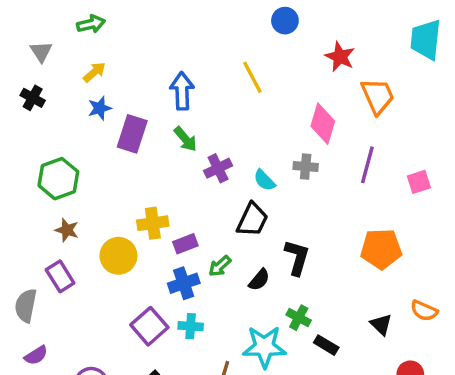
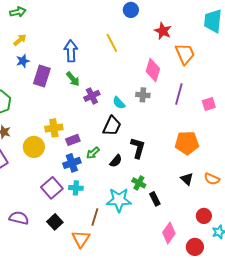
black triangle: (381, 324) -> (187, 179), moved
black rectangle: (326, 345) -> (155, 199), turned 32

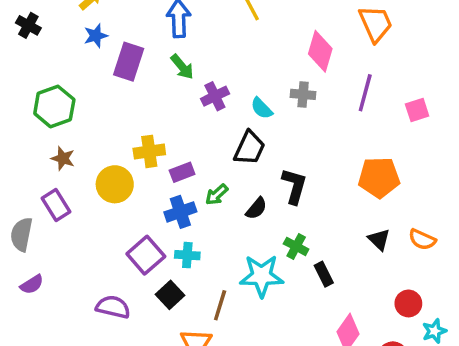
purple semicircle: (19, 218) -> (113, 307), moved
black square: (55, 222) -> (170, 295), moved

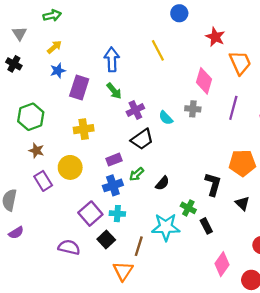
black trapezoid: (249, 148) -> (142, 139), moved, turned 30
yellow cross: (149, 151) -> (84, 129), moved
black L-shape: (294, 186) -> (213, 184), moved
purple rectangle: (56, 205) -> (43, 181), moved

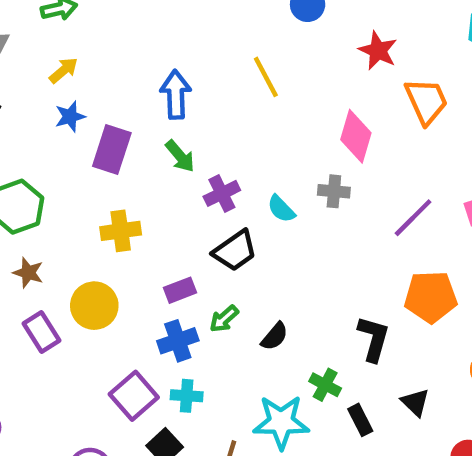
purple line: (233, 108) -> (413, 218), moved, turned 30
black triangle: (242, 203) -> (415, 402), moved

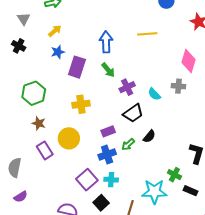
yellow line: (266, 77) -> (147, 34), turned -66
black semicircle: (275, 336) -> (149, 136), moved
black rectangle: (360, 420) -> (191, 191), turned -40

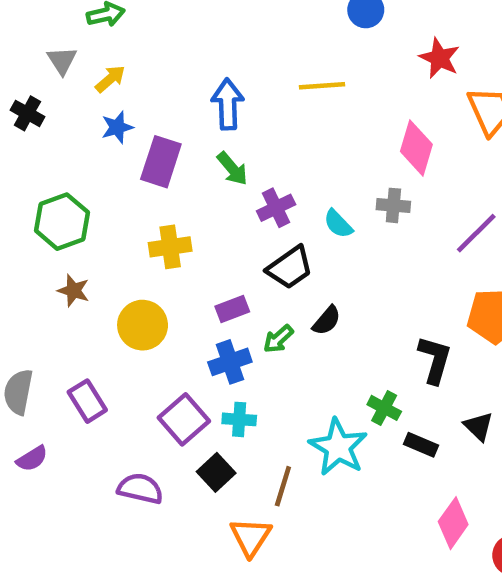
gray triangle: (24, 19) -> (62, 60), moved
purple rectangle: (45, 150) -> (87, 401), moved
cyan star: (154, 192) -> (338, 447), turned 30

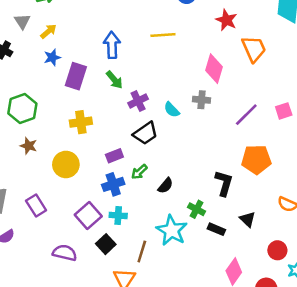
black semicircle: (327, 321) -> (165, 186), moved

